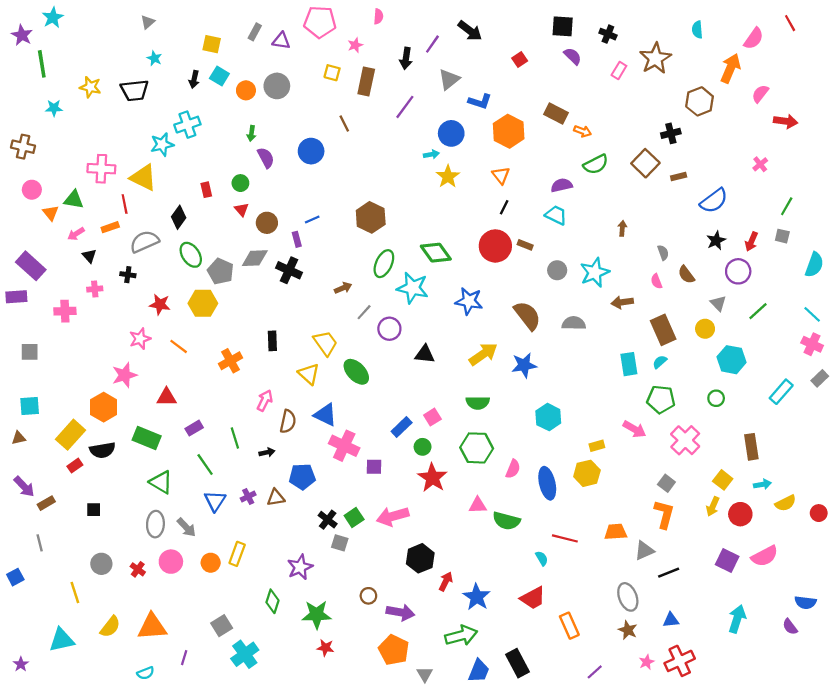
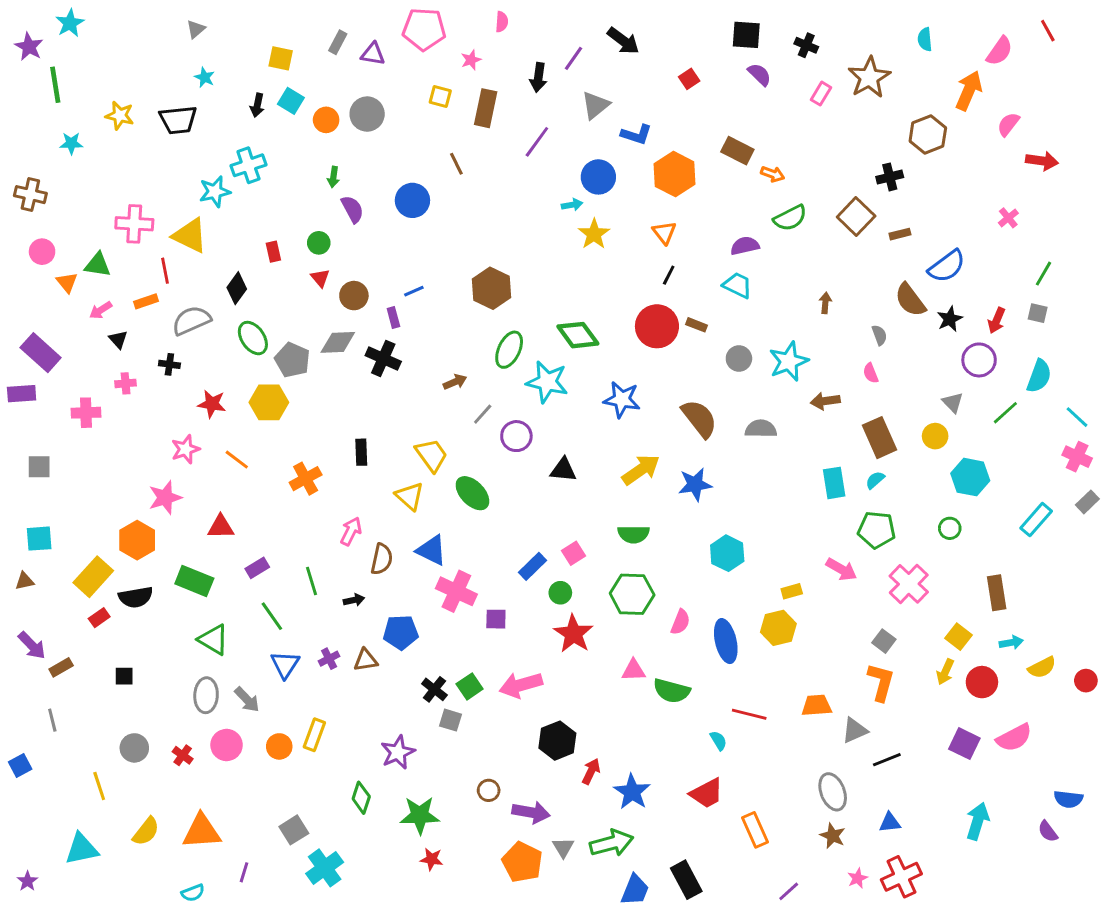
cyan semicircle: (814, 265) -> (1039, 376), moved
brown semicircle: (686, 275) -> (910, 300), moved, size x1.4
gray triangle: (425, 674) -> (563, 847), moved

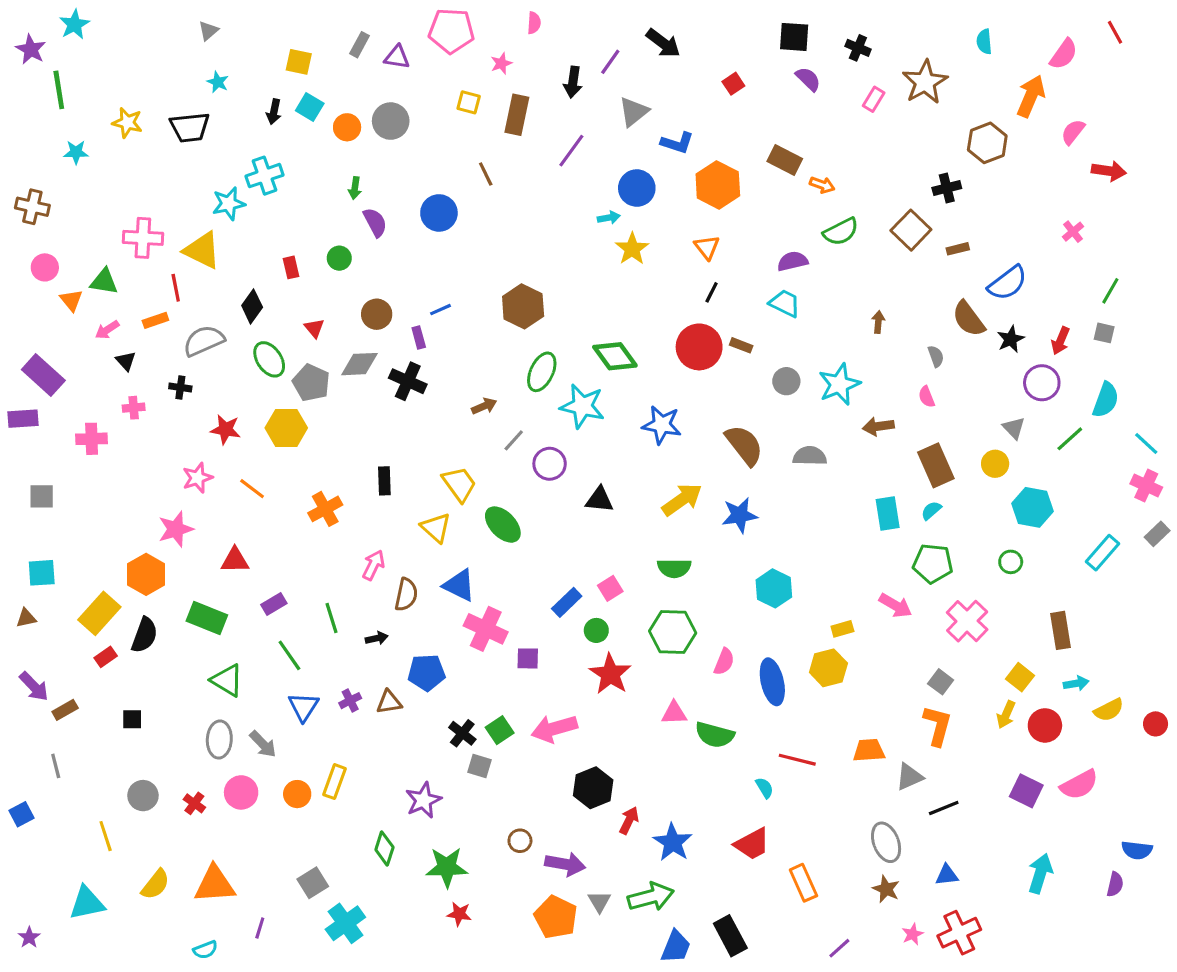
red triangle: (320, 278) -> (314, 328), moved
black semicircle: (136, 597) -> (145, 635), turned -60
purple semicircle: (1048, 831) -> (1115, 884), turned -130

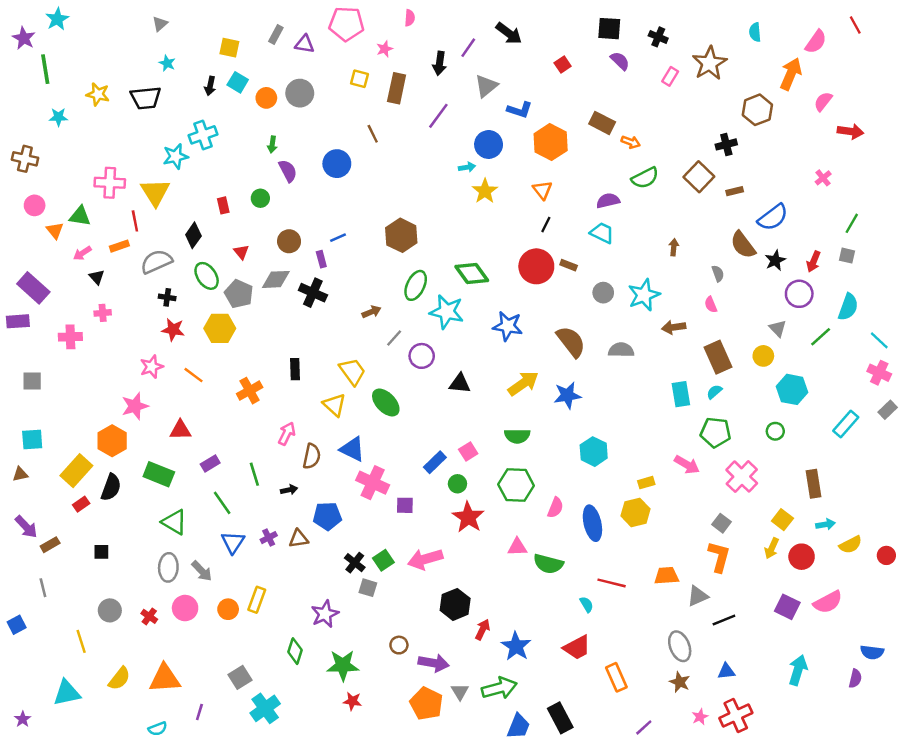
yellow triangle: (202, 250) -> (155, 192), turned 32
black cross: (180, 387) -> (167, 297), moved

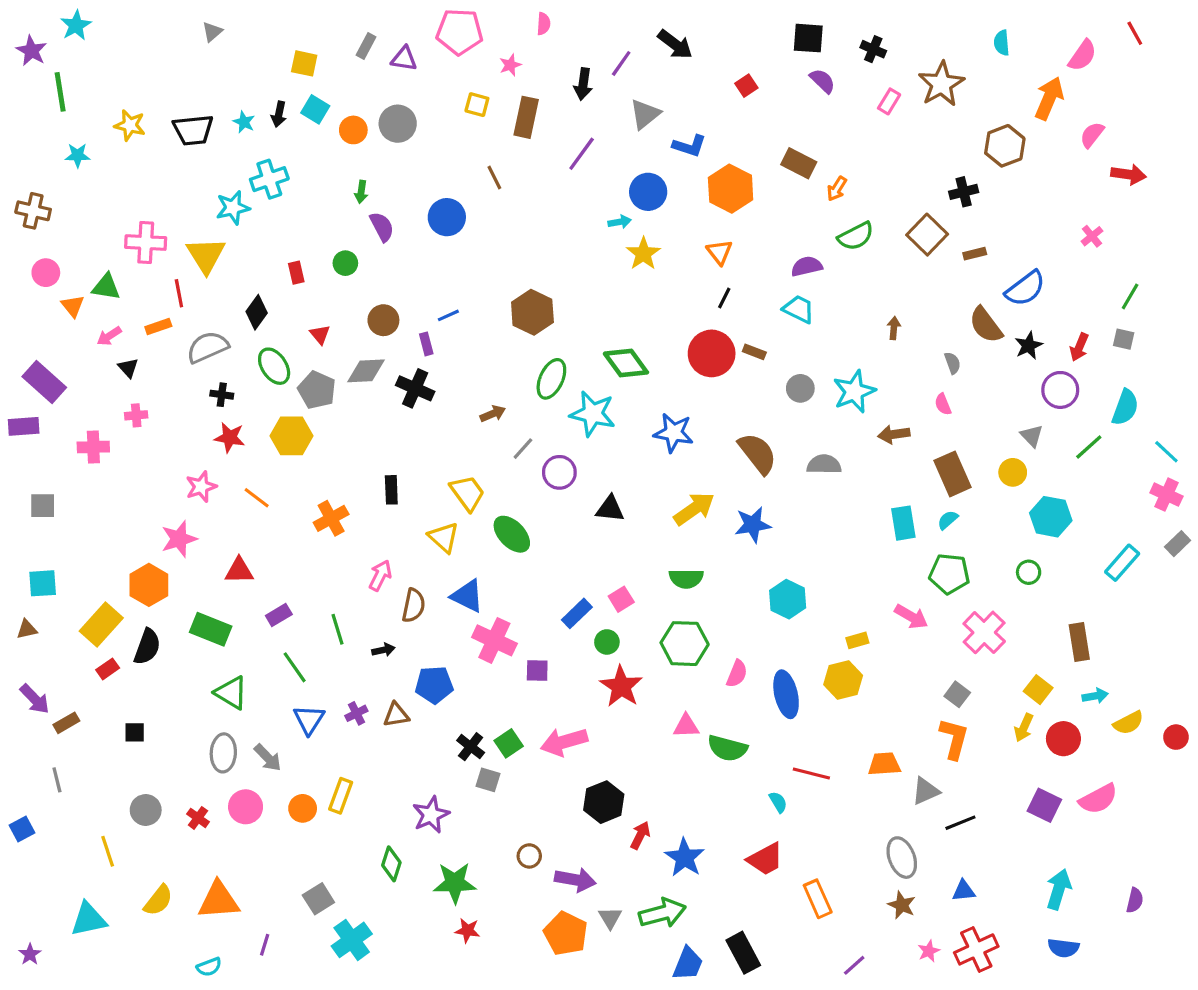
cyan star: (167, 63) -> (244, 122), moved
orange arrow: (631, 142) -> (837, 189), turned 102
blue semicircle: (872, 652) -> (1063, 948), moved

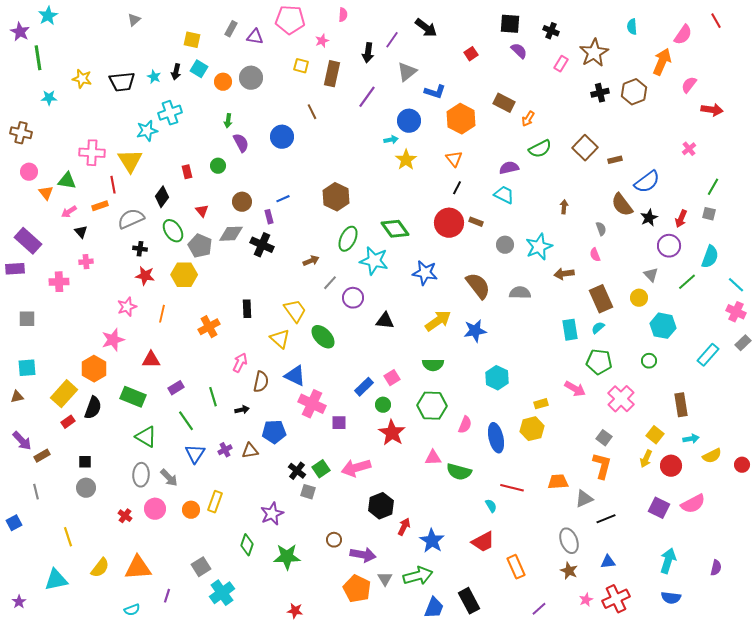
black cross: (964, 192) -> (600, 93), moved
orange line: (257, 498) -> (162, 314), turned 66
gray circle: (146, 810) -> (86, 488), moved
red star: (467, 930) -> (295, 611), moved

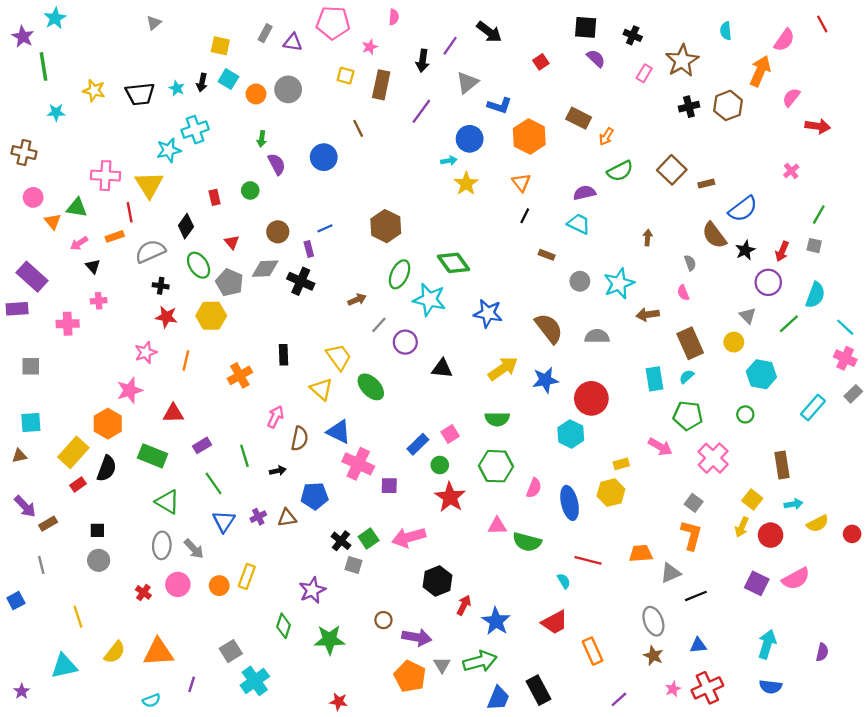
red circle: (449, 223) -> (591, 398), moved

